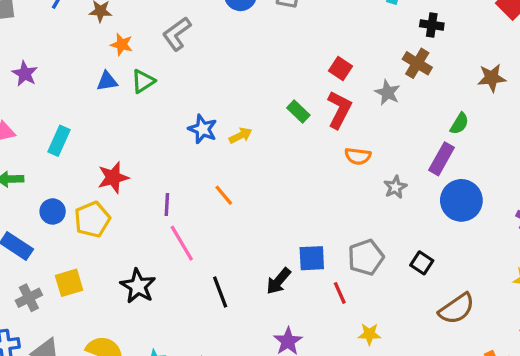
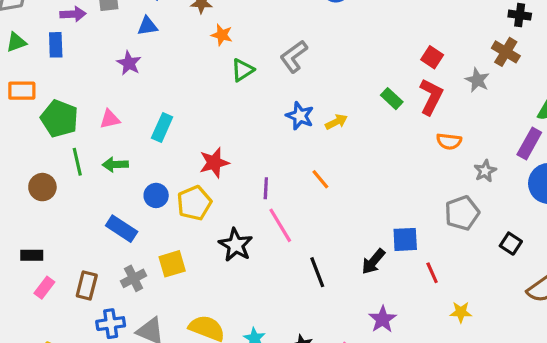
gray L-shape: (177, 34) -> (294, 56), moved
blue triangle: (107, 81) -> (147, 26), moved
gray pentagon: (366, 257) -> (462, 213), moved
black star: (138, 286) -> (236, 245), moved

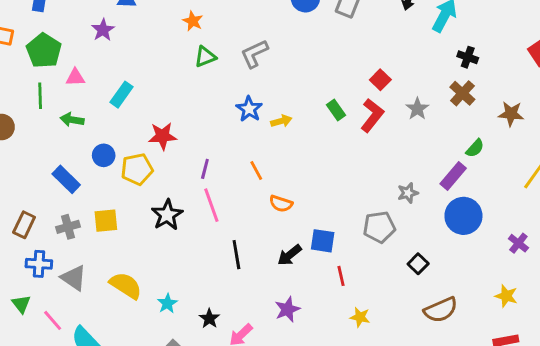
brown cross: (506, 52) -> (462, 93), moved
green pentagon: (59, 119) -> (44, 51), moved
orange semicircle: (449, 141) -> (281, 204), moved
green line: (77, 162) -> (40, 96), moved

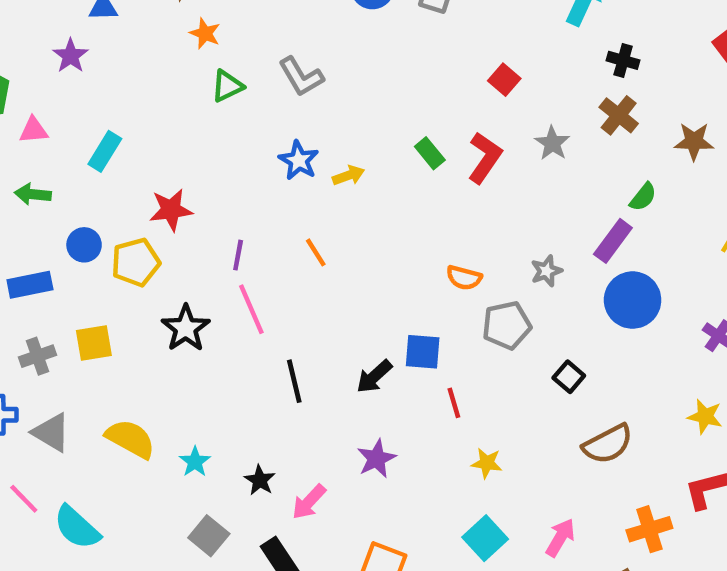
gray L-shape: (254, 54) -> (301, 77), turned -92
red square: (380, 80) -> (504, 80), moved
blue rectangle: (66, 179) -> (30, 285), turned -52
orange semicircle: (281, 204) -> (464, 278), moved

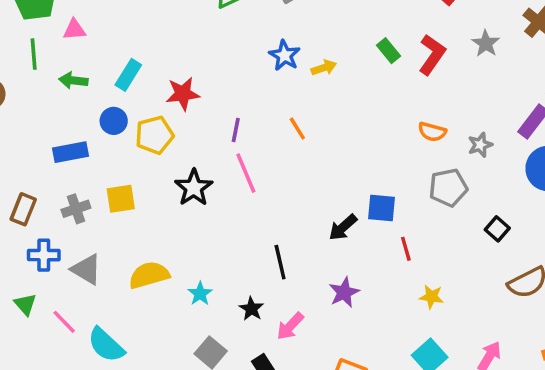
cyan rectangle: (105, 151) -> (128, 75), moved
orange semicircle: (464, 278) -> (432, 132), moved
black line: (294, 381) -> (280, 262), moved
yellow semicircle: (130, 439) -> (149, 275), turned -45

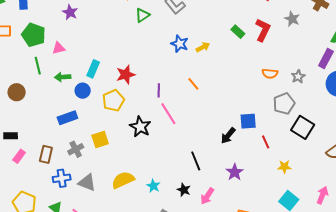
blue circle: (114, 121) -> (83, 91), moved
black square: (497, 229) -> (303, 127), moved, size x1.6

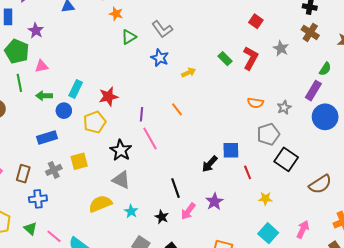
purple star: (70, 12) -> (36, 31), moved
blue star: (180, 44) -> (160, 58), moved
gray triangle: (87, 183) -> (121, 180), moved
pink arrow: (207, 196) -> (188, 211), moved

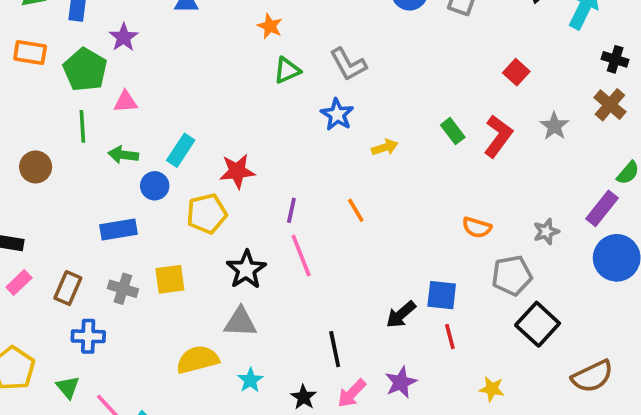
orange semicircle: (255, 103) -> (477, 227), moved
gray cross: (54, 170) -> (123, 289), turned 35
red line: (248, 172) -> (450, 336), moved
gray triangle: (121, 180) -> (240, 322), turned -30

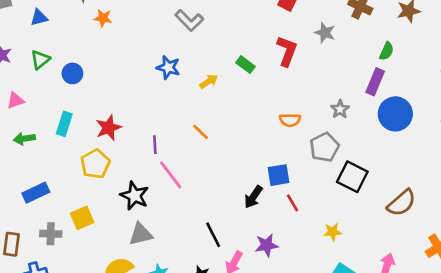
gray L-shape: (348, 64) -> (189, 20), moved
green triangle: (287, 70) -> (40, 60), moved
green rectangle: (453, 131) -> (246, 65), moved
blue circle: (155, 186) -> (72, 73), moved
purple star: (401, 382) -> (267, 245), turned 30

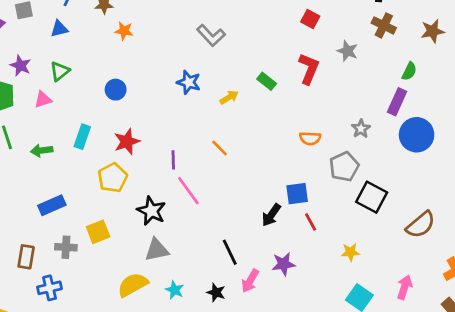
blue circle: (72, 73) -> (116, 90), moved
pink triangle: (15, 100) -> (43, 100), moved

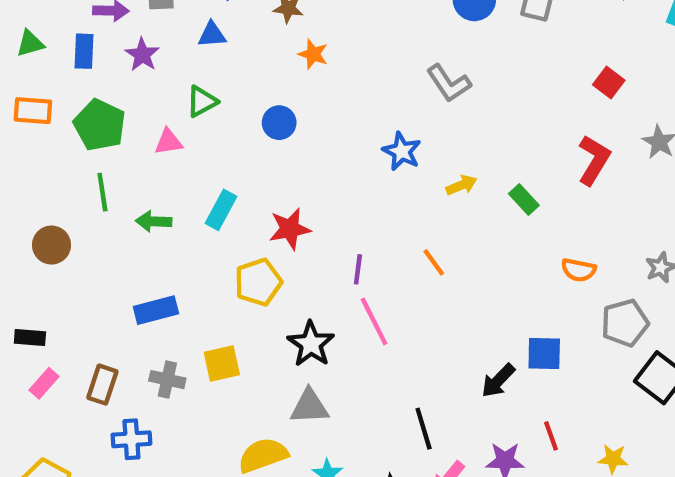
purple star: (20, 66) -> (142, 55), moved
green rectangle: (267, 81) -> (524, 200), moved
blue circle: (116, 90) -> (279, 123), moved
red line: (311, 222) -> (551, 436), moved

